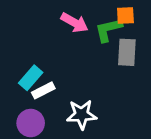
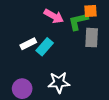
cyan rectangle: (31, 78) -> (45, 47), moved
white rectangle: (43, 90) -> (28, 44), moved

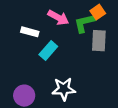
orange square: (91, 11) -> (98, 12), turned -32
white rectangle: (28, 44) -> (30, 32), moved, turned 42

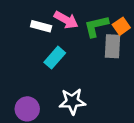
orange square: (98, 12) -> (121, 26), moved
white rectangle: (30, 32) -> (41, 26), moved

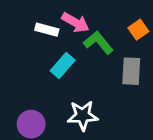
green L-shape: (96, 26) -> (98, 43), moved, turned 64
gray rectangle: (112, 46) -> (131, 71), moved

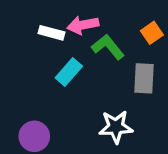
pink arrow: (75, 23) -> (83, 25), turned 140
white star: (83, 116) -> (116, 127), moved

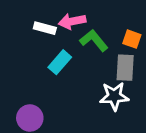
orange square: (152, 33) -> (132, 39), moved, turned -36
white star: (116, 127) -> (114, 96), moved

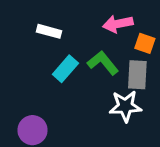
pink arrow: (72, 21) -> (118, 24), moved
green L-shape: (94, 40) -> (103, 63), moved

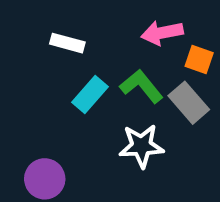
gray rectangle: (137, 75) -> (189, 103), turned -44
white star: (125, 106) -> (141, 146), moved

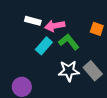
pink arrow: (162, 33) -> (55, 26), moved
gray rectangle: (189, 103) -> (93, 71), moved

